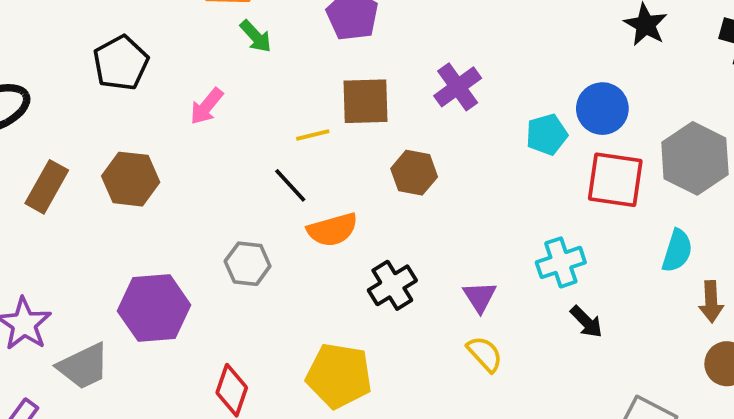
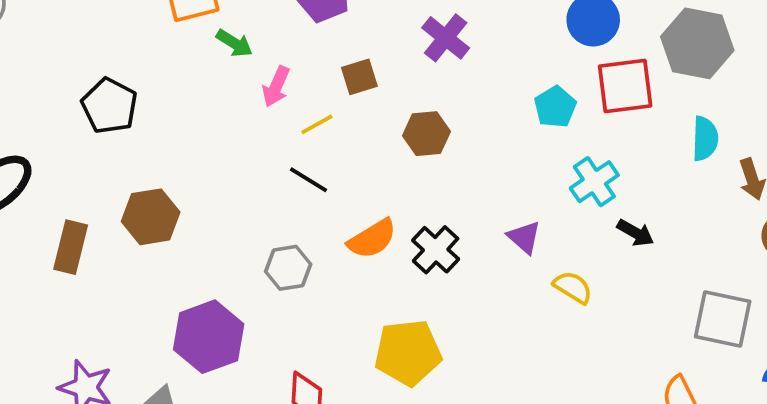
brown square: (366, 101) -> (359, 77), size x0.7
pink arrow: (207, 106) -> (276, 87), moved
cyan pentagon: (547, 134) -> (555, 107), moved
orange semicircle: (332, 230) -> (372, 239), moved
yellow semicircle: (485, 354) -> (573, 287), moved

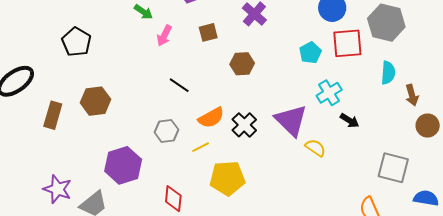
yellow line: (317, 124) -> (201, 147), moved
purple triangle: (524, 237) -> (291, 120), size x1.8

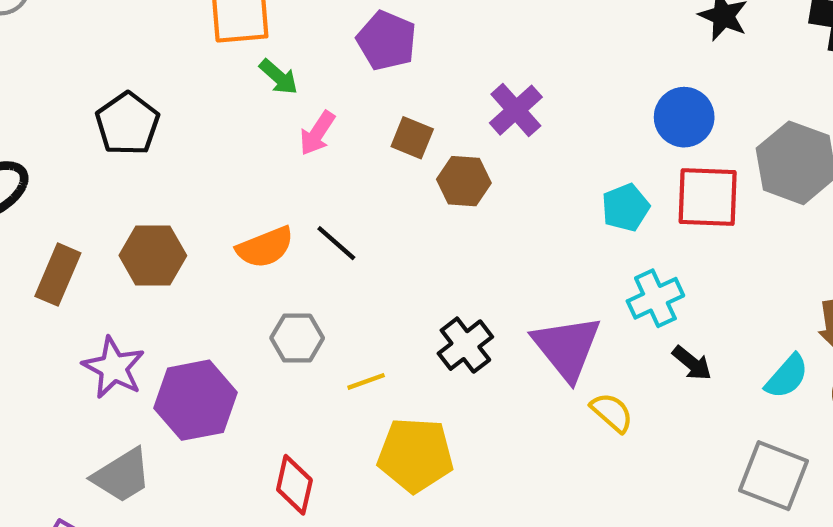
brown square: (208, 32) -> (412, 138), turned 30
brown hexagon: (242, 64) -> (464, 181), moved
cyan semicircle: (388, 73) -> (787, 376), moved, turned 30
orange semicircle: (211, 118) -> (265, 247), moved
purple star: (57, 189) -> (114, 368), moved

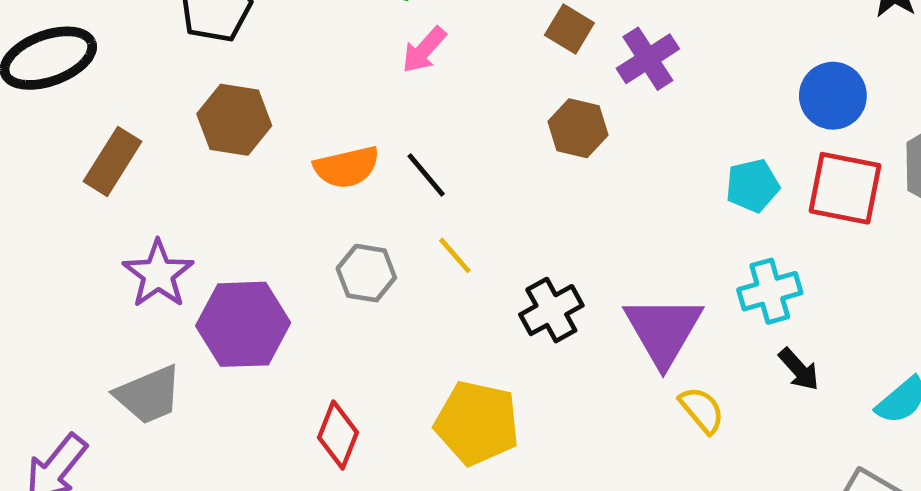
brown square: (412, 138) -> (569, 29), moved
brown hexagon: (153, 256) -> (234, 120), moved
yellow line: (366, 381) -> (455, 255), moved, turned 60

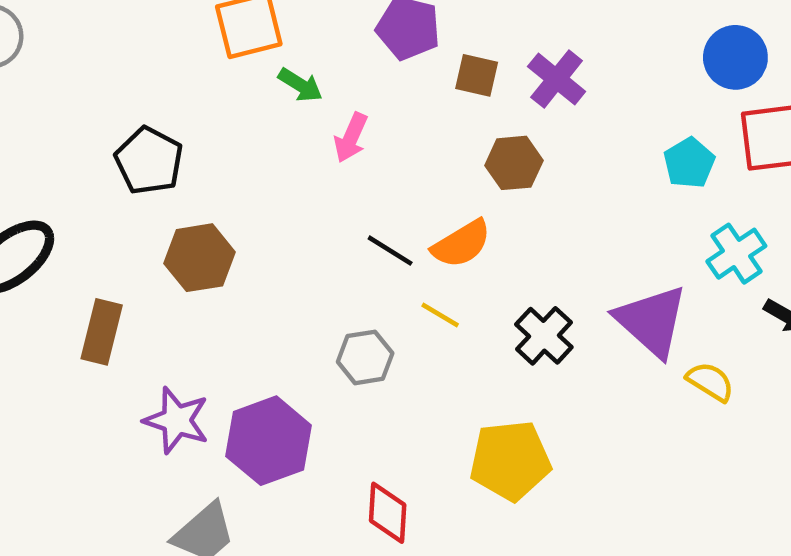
orange semicircle: (347, 167) -> (461, 244), moved

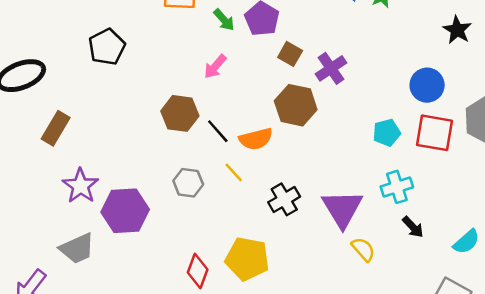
green arrow: (300, 85) -> (224, 20), moved
brown hexagon: (514, 163) -> (296, 105), size x1.4
brown hexagon: (200, 258) -> (180, 113), moved
red diamond: (388, 513) -> (198, 271), moved

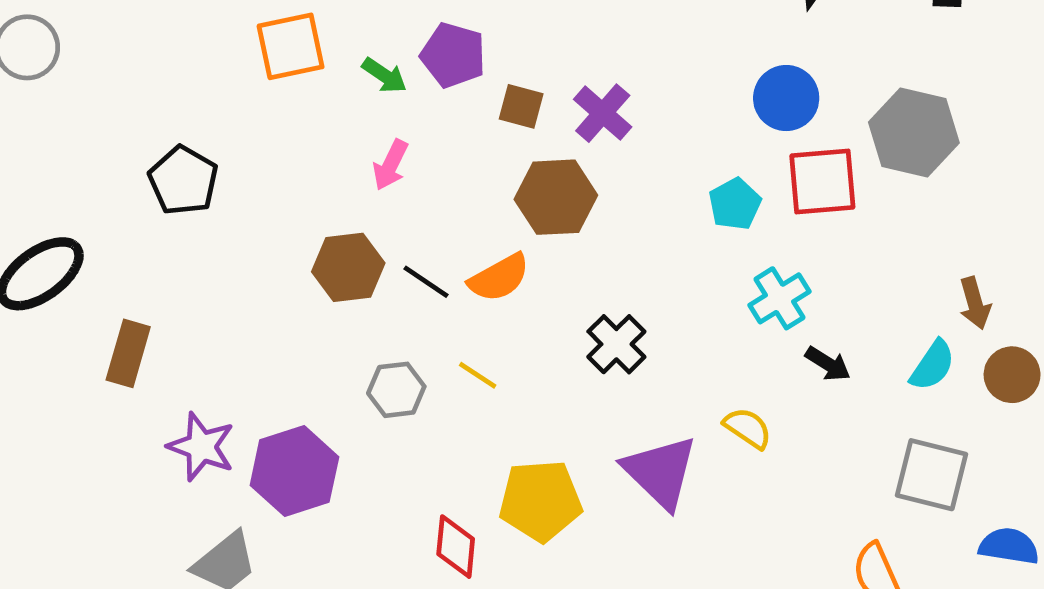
yellow line: (234, 172) -> (478, 375), moved
black cross: (284, 199) -> (616, 344), moved
purple triangle: (342, 209) -> (660, 472), moved

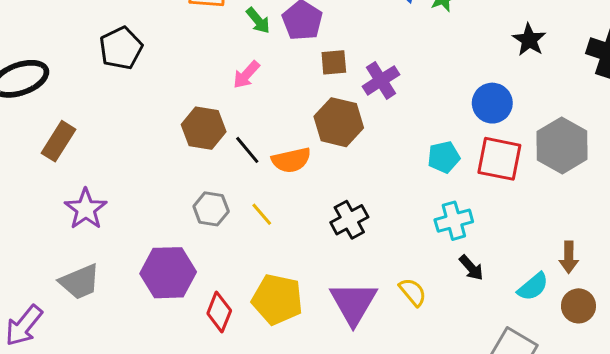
brown square: (521, 106) -> (334, 62), turned -36
purple hexagon: (294, 471) -> (168, 273), moved

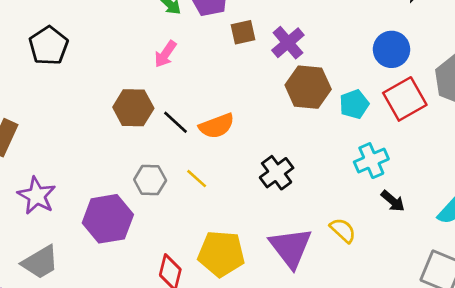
brown hexagon: (339, 122) -> (308, 87), moved
red square: (499, 159) -> (405, 99), turned -33
purple hexagon: (168, 273) -> (108, 219), moved

